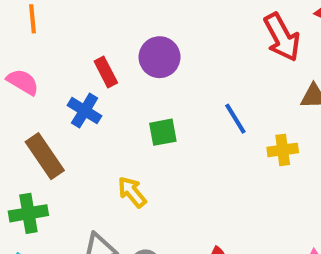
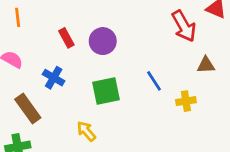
red rectangle: (106, 72) -> (66, 38), moved
green square: (163, 132) -> (106, 91), size x1.5

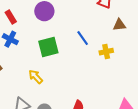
red rectangle: (66, 38) -> (11, 17), moved

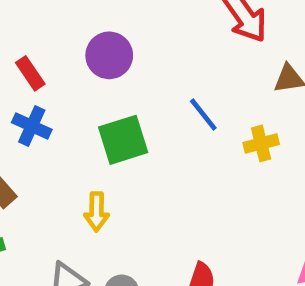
yellow arrow: (36, 77) -> (97, 212), turned -133

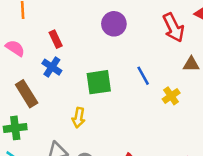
purple circle: (109, 55) -> (114, 24), moved
yellow cross: (261, 143) -> (171, 96), turned -30

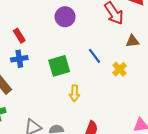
blue cross: (52, 67) -> (19, 59), turned -35
yellow arrow: (79, 118) -> (74, 93), moved

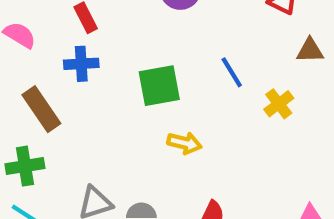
yellow arrow: (74, 93) -> (184, 143), turned -84

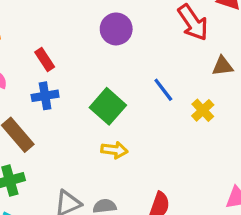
green square: (159, 86) -> (108, 106), turned -32
yellow arrow: (184, 143) -> (114, 150), moved

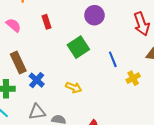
blue cross: (45, 96) -> (37, 80), moved, turned 35
green square: (108, 106) -> (78, 47), moved

